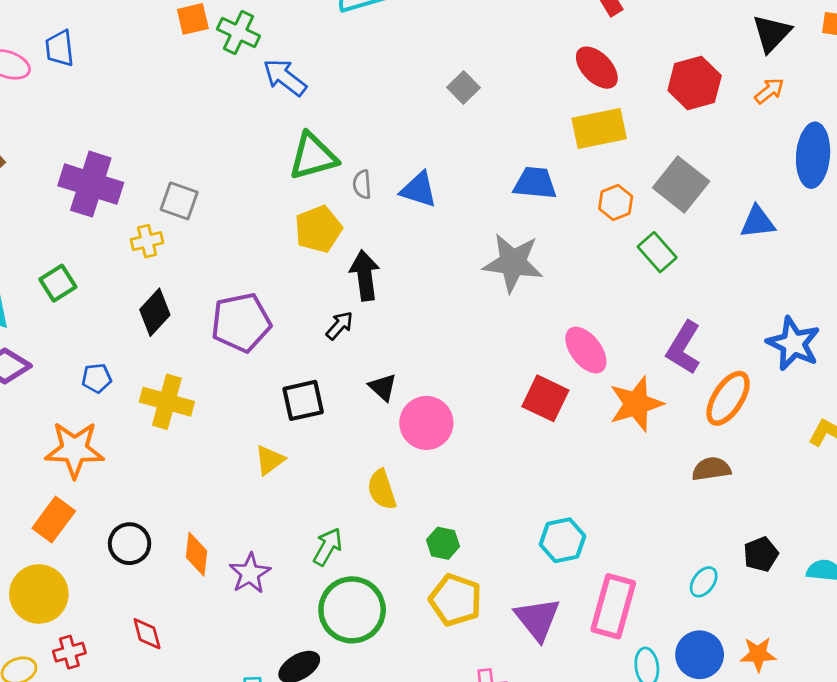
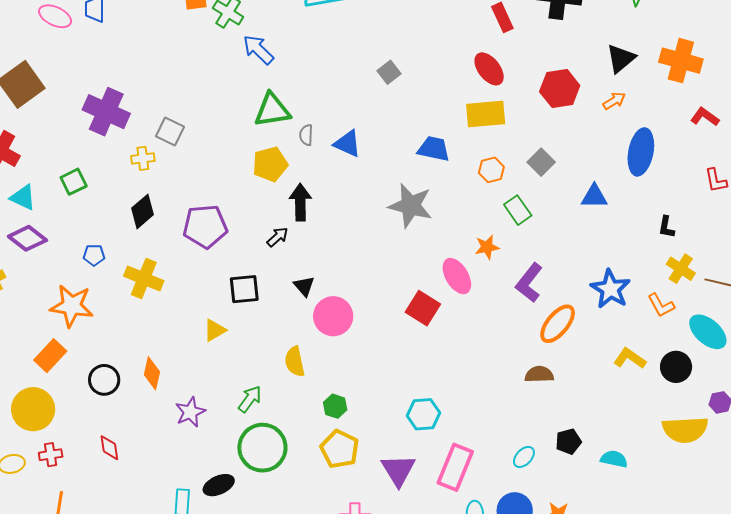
gray square: (681, 184) -> (541, 162), size x0.7
orange star: (636, 404) -> (487, 247), moved, size x0.6
orange diamond: (197, 554) -> (152, 373), moved

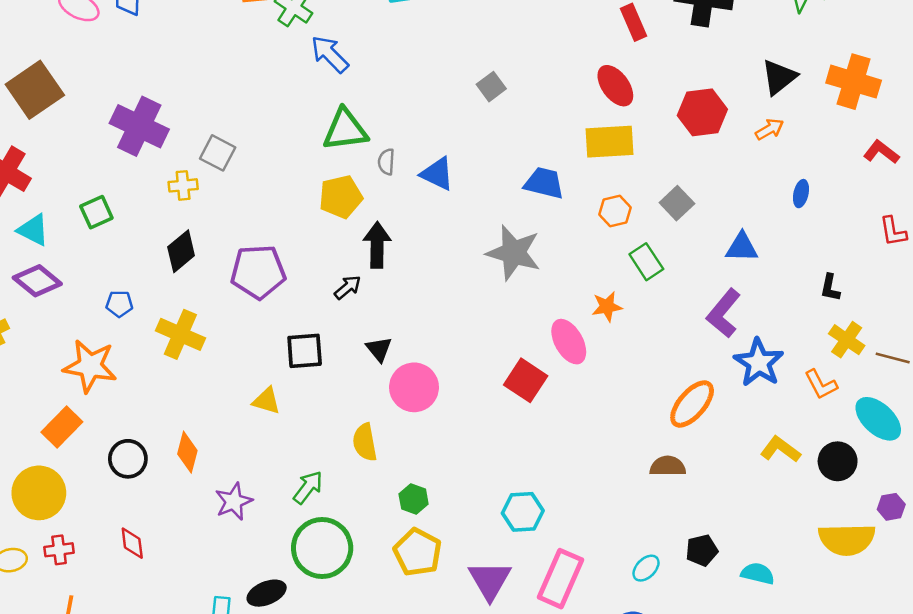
blue ellipse: (641, 152) -> (801, 194), size x0.5
purple L-shape: (529, 283) -> (724, 313), moved
yellow triangle: (215, 330) -> (266, 401), turned 45

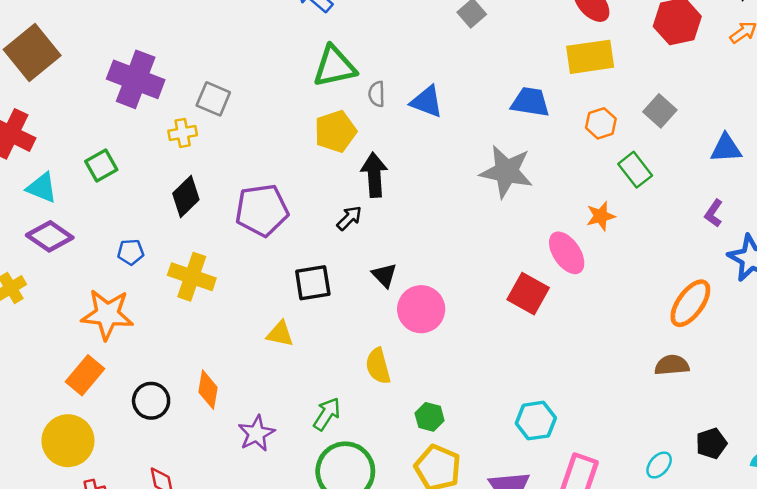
purple L-shape: (724, 313) -> (714, 213), size x0.6

